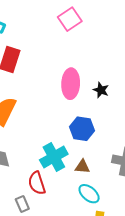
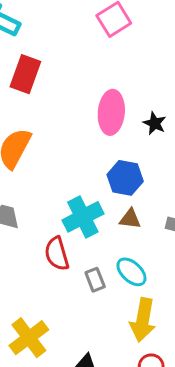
brown triangle: (82, 167) -> (130, 219), moved
gray rectangle: (22, 204) -> (95, 280), moved

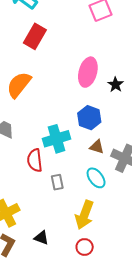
brown triangle: (130, 219) -> (97, 147), moved
cyan ellipse: (131, 272) -> (96, 178), moved

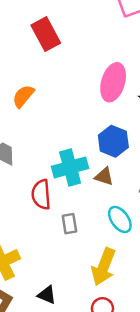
red rectangle: (35, 36) -> (46, 34), turned -60
orange semicircle: (19, 85) -> (23, 96), size x0.7
brown triangle: (97, 147) -> (104, 176), moved

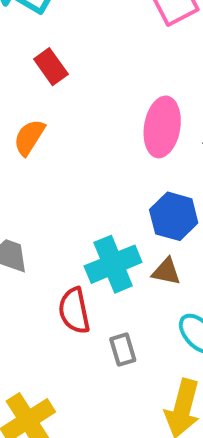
red rectangle: (46, 34) -> (51, 67), size x0.7
orange semicircle: (23, 96) -> (29, 137), moved

